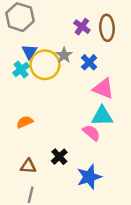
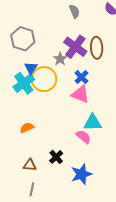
purple cross: (82, 27) -> (75, 47), size x1.6
gray star: (64, 55) -> (60, 59), moved
cyan cross: (21, 70) -> (24, 83), size x1.5
pink triangle: (103, 89) -> (80, 94), moved

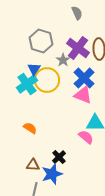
gray hexagon: (23, 39) -> (41, 41), moved
blue cross: (81, 77) -> (84, 78), size x1.5
orange semicircle: (27, 128) -> (30, 128), turned 56
blue star: (81, 174) -> (52, 174), moved

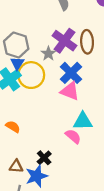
gray hexagon: (41, 41) -> (16, 45), moved

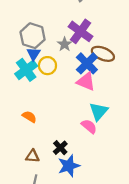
brown ellipse: (87, 42) -> (103, 54), moved, turned -65
yellow circle: (31, 75) -> (47, 66), size x0.7
cyan triangle: (83, 121) -> (99, 111), turned -48
blue star: (37, 176) -> (69, 166), moved

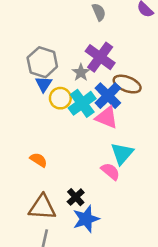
cyan cross: (26, 70) -> (82, 103), moved
brown triangle: (33, 156) -> (42, 207), size x1.6

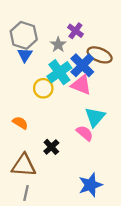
purple cross: (100, 57) -> (75, 31), size x0.6
yellow circle: (60, 98) -> (43, 88), moved
black cross: (76, 197) -> (51, 147), moved
blue star: (86, 219) -> (90, 185), moved

